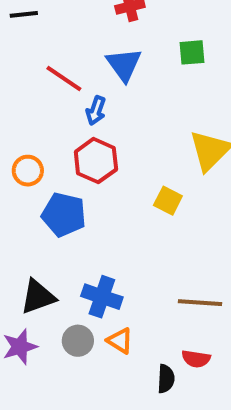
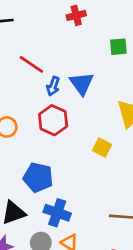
blue triangle: (124, 64) -> (82, 83), moved
blue pentagon: (64, 215) -> (38, 177), moved

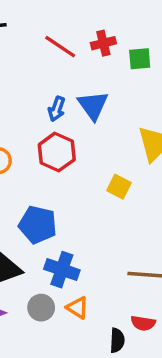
red cross: (76, 15) -> (103, 43), moved
red line: (31, 64) -> (60, 47), moved

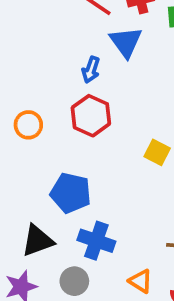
blue triangle: (93, 105) -> (126, 42), moved
orange triangle: (77, 308) -> (141, 281), moved

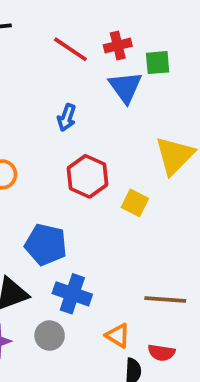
blue triangle: (126, 42) -> (125, 87), moved
red hexagon: (91, 116) -> (87, 176), moved

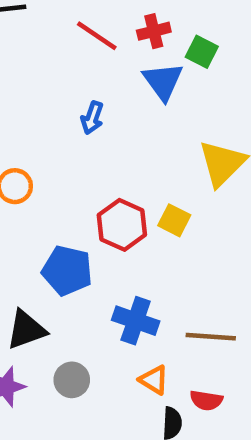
green square: (158, 63) -> (202, 52), turned 32
red hexagon: (87, 176) -> (122, 225), moved
blue cross: (72, 294) -> (136, 321), moved

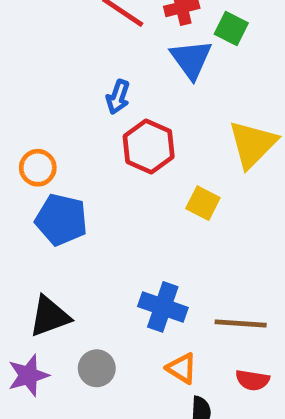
red hexagon: (122, 225) -> (149, 146), moved
blue pentagon: (67, 270) -> (61, 220), moved
red semicircle: (206, 400) -> (252, 380), moved

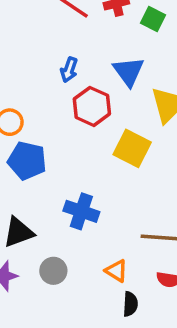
blue triangle: (191, 59) -> (129, 71), moved
yellow square: (203, 203) -> (132, 148), size x1.5
blue cross: (163, 307) -> (81, 211), moved

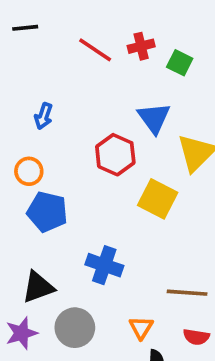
blue arrow: (69, 70) -> (44, 116), moved
gray circle: (53, 271) -> (75, 328), size x1.4
orange triangle: (116, 271) -> (141, 328), turned 30

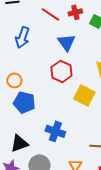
blue arrow: (44, 116) -> (22, 37), moved, size x1.5
blue triangle: (154, 118) -> (66, 42), moved

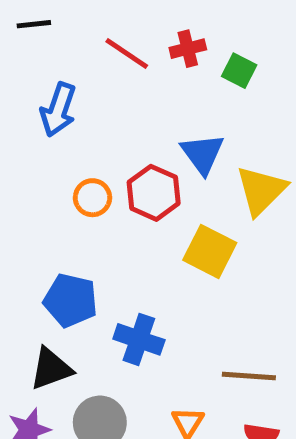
blue triangle: (66, 42) -> (202, 154), moved
orange circle: (14, 80) -> (92, 198), moved
blue pentagon: (24, 102) -> (70, 300), moved

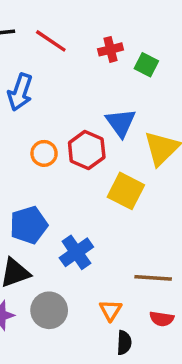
red line: (127, 54) -> (51, 41), moved
blue pentagon: (70, 300) -> (29, 225), turned -30
blue cross: (139, 339) -> (76, 252), turned 36

